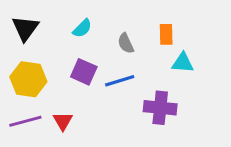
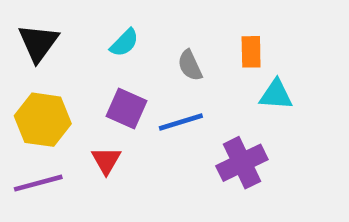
purple cross: (160, 108) -> (242, 163), turned -32
red triangle: (63, 121) -> (106, 160), moved

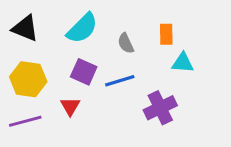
black triangle: (38, 43) -> (25, 28), turned -44
cyan semicircle: (124, 43) -> (82, 28), size x1.6

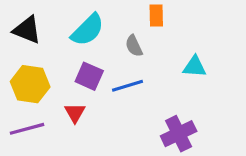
orange rectangle: (166, 34) -> (156, 16), moved
purple cross: (160, 108) -> (179, 134), moved

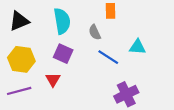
black triangle: (27, 30) -> (19, 21), turned -45
cyan semicircle: (88, 30) -> (62, 21), turned -55
blue line: (128, 86) -> (108, 57), moved, turned 50

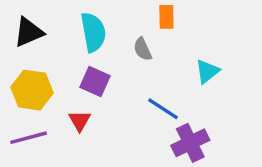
cyan triangle: (138, 47) -> (207, 71), turned -42
blue line: (108, 57) -> (163, 109), moved

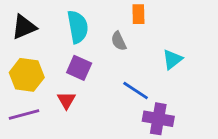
purple cross: (190, 143) -> (158, 119), turned 36

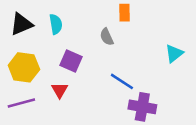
cyan semicircle: (78, 27) -> (56, 24), moved, size x0.7
cyan triangle: (172, 59) -> (174, 53), moved

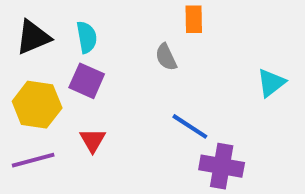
purple square: (71, 61) -> (87, 81), moved

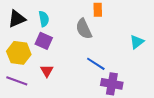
gray semicircle: (166, 57) -> (84, 29), size x1.5
purple line: (33, 160) -> (17, 81), turned 35

